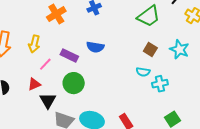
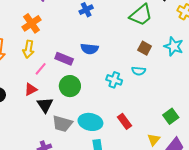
orange cross: (56, 14) -> (32, 23), moved
cyan cross: (160, 84) -> (114, 80), moved, turned 35

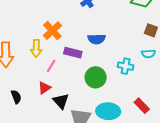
orange cross: (32, 23) -> (52, 31), moved
green circle: (70, 86) -> (96, 77), moved

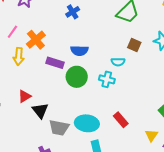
cyan semicircle: (148, 54) -> (118, 62), moved
pink line: (51, 66) -> (12, 32), moved
green circle: (96, 77) -> (77, 77), moved

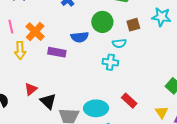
pink line: (12, 32) -> (11, 27), turned -40
brown square: (134, 45) -> (133, 25), turned -32
green circle: (77, 77) -> (102, 22), moved

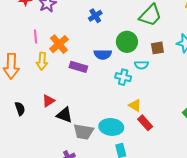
cyan cross: (110, 62) -> (123, 77), moved
black triangle: (48, 101) -> (64, 115), turned -30
yellow triangle: (162, 112) -> (135, 105), moved, turned -32

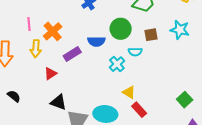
purple rectangle: (78, 67) -> (72, 54), turned -48
cyan cross: (123, 77) -> (117, 64), turned 35
red triangle: (49, 101) -> (50, 74), moved
black semicircle: (20, 109) -> (14, 96), turned -32

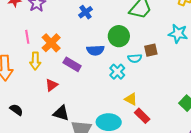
brown square: (151, 35) -> (151, 50), moved
purple rectangle: (72, 54) -> (72, 64), turned 66

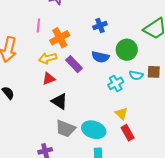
blue cross: (86, 12) -> (100, 26), moved
yellow arrow: (35, 61) -> (48, 58), moved, turned 60
black triangle: (61, 113) -> (59, 101), moved

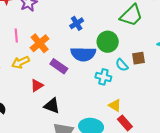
blue semicircle: (100, 57) -> (83, 54), size x1.4
yellow arrow: (48, 58) -> (21, 62), moved
cyan semicircle: (136, 75) -> (122, 65), turned 48
cyan cross: (116, 83) -> (103, 77), turned -35

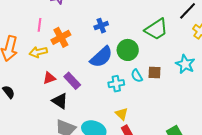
blue semicircle: (83, 54) -> (101, 57), turned -55
purple rectangle: (59, 66) -> (72, 81), moved
cyan cross: (103, 77) -> (116, 84), turned -35

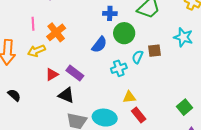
blue cross: (101, 26) -> (110, 13), moved, turned 32
blue semicircle: (101, 57) -> (99, 45), size x0.7
cyan semicircle: (137, 76) -> (138, 57), turned 64
yellow triangle: (122, 114) -> (129, 97), turned -40

